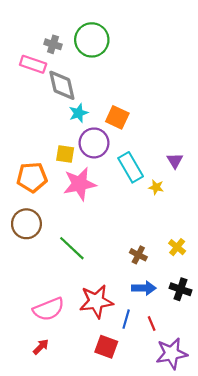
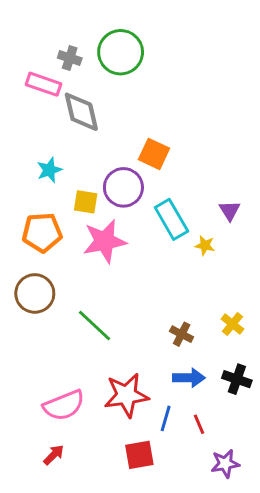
cyan star: (79, 113) -> (49, 170), moved
red square: (106, 347) -> (139, 455), turned -30
purple star: (172, 353) -> (225, 464), size x0.7

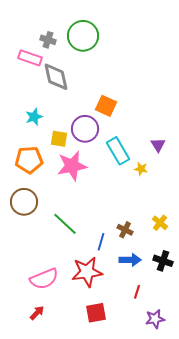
blue line: (166, 418) -> (101, 242), moved
red line: (199, 424) -> (137, 292), turned 40

